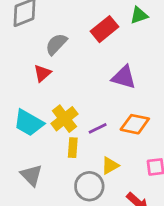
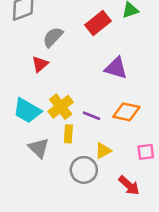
purple line: (98, 128) -> (92, 116), turned 48
gray triangle: (31, 175) -> (39, 148), moved

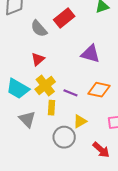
red rectangle: (98, 23) -> (64, 18), moved
gray semicircle: (53, 37) -> (39, 29), turned -84
red triangle: (40, 64) -> (38, 59), moved

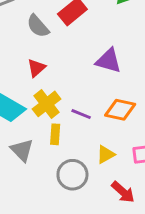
yellow triangle: (80, 121) -> (106, 155), moved

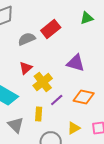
gray semicircle: (38, 26) -> (27, 39), turned 108
yellow cross: (46, 104) -> (43, 82), moved
purple line: (81, 114) -> (57, 100), turned -64

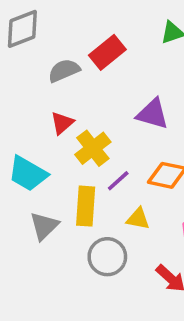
yellow rectangle: (39, 114) -> (86, 206), size x1.5
gray triangle: (16, 125) -> (44, 226), turned 30
yellow triangle: (74, 128) -> (138, 219), moved, turned 40

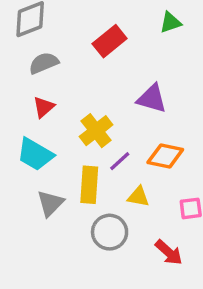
gray semicircle: (64, 70) -> (44, 63), moved
red triangle: (62, 123) -> (44, 107), moved

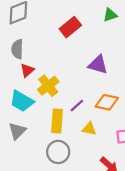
gray semicircle: (44, 63) -> (17, 49), moved, turned -66
yellow cross: (96, 131) -> (48, 86), moved
gray triangle: (50, 203) -> (17, 131), moved
gray circle: (110, 232) -> (58, 152), moved

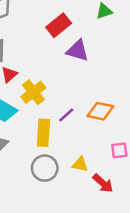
purple triangle: (98, 65) -> (78, 50), moved
yellow triangle: (89, 129) -> (80, 164), moved

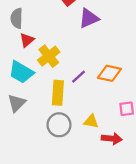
purple triangle: (78, 50) -> (89, 18), turned -40
red arrow: (103, 183) -> (112, 139), turned -36

